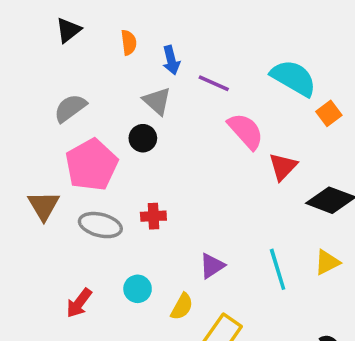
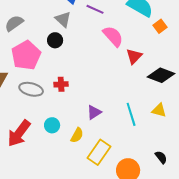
yellow triangle: (327, 262) -> (159, 110), turned 42
red arrow: (79, 303) -> (19, 133), size x1.6

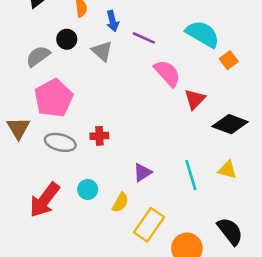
black circle: (55, 40) -> (67, 39), moved
black semicircle: (161, 157) -> (230, 231), size x1.6

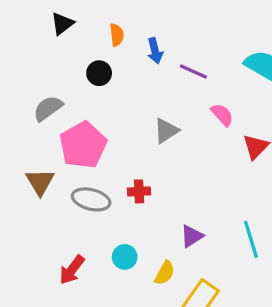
gray triangle: (102, 51) -> (166, 131), moved, turned 45
gray semicircle: (38, 56) -> (48, 108), moved
pink semicircle: (167, 73) -> (222, 115), size x0.7
red arrow: (45, 200) -> (72, 270), size x0.7

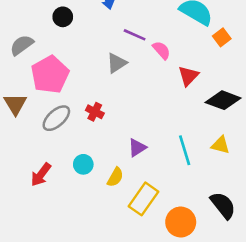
purple line: (193, 72) -> (135, 35), moved
red cross: (139, 191) -> (95, 112), turned 30
gray ellipse: (91, 199) -> (56, 118), turned -56

